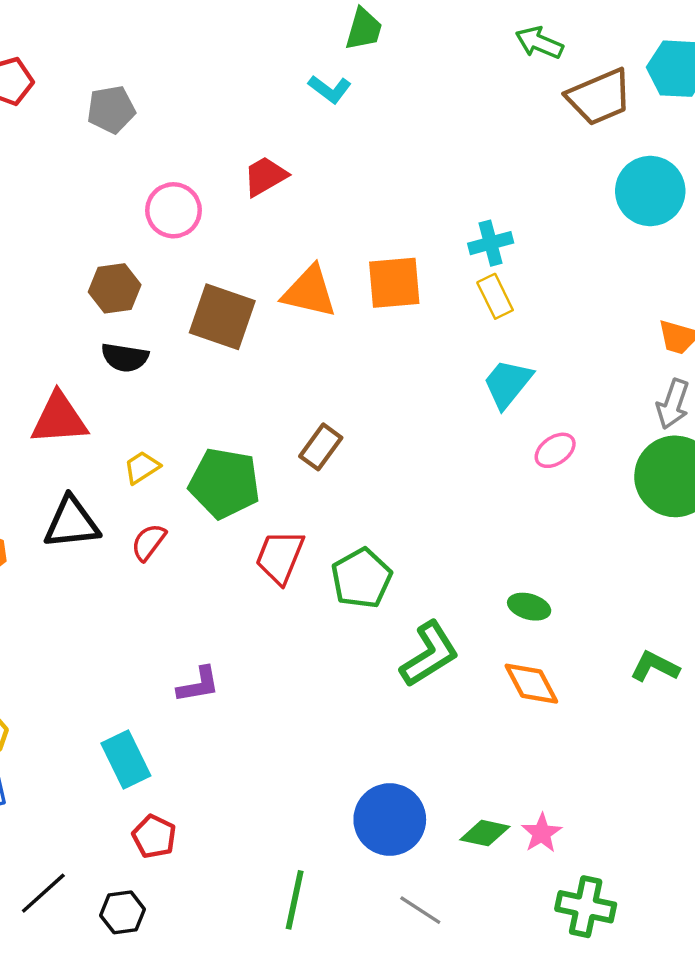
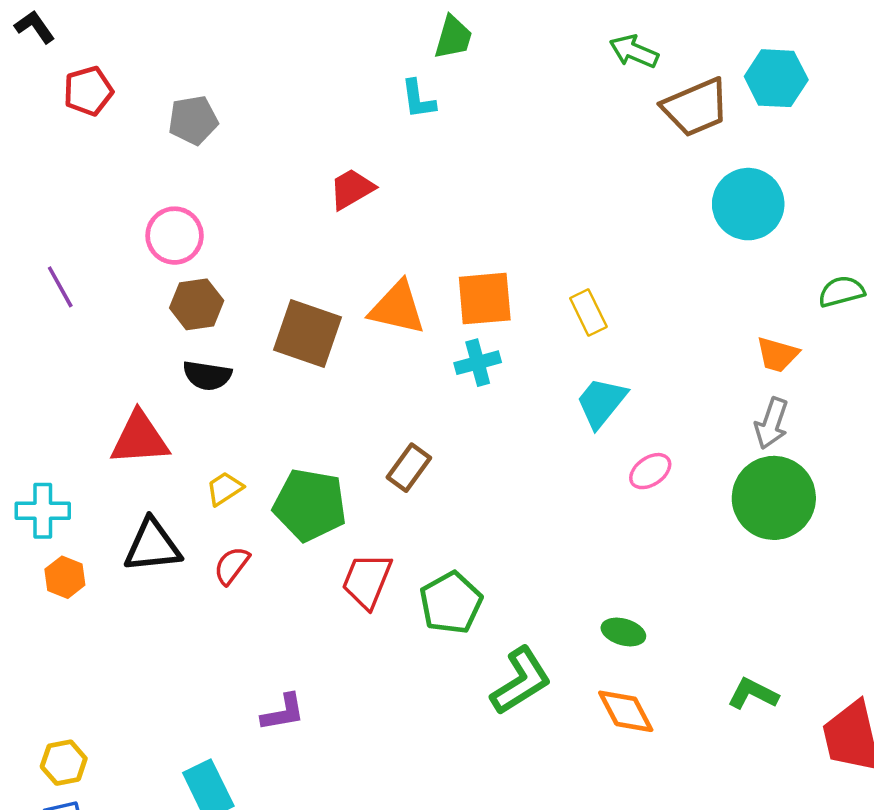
cyan L-shape: (330, 89) -> (418, 99), turned 45
pink circle: (173, 210) -> (175, 236), moved
cyan cross: (491, 243) -> (478, 363), moved

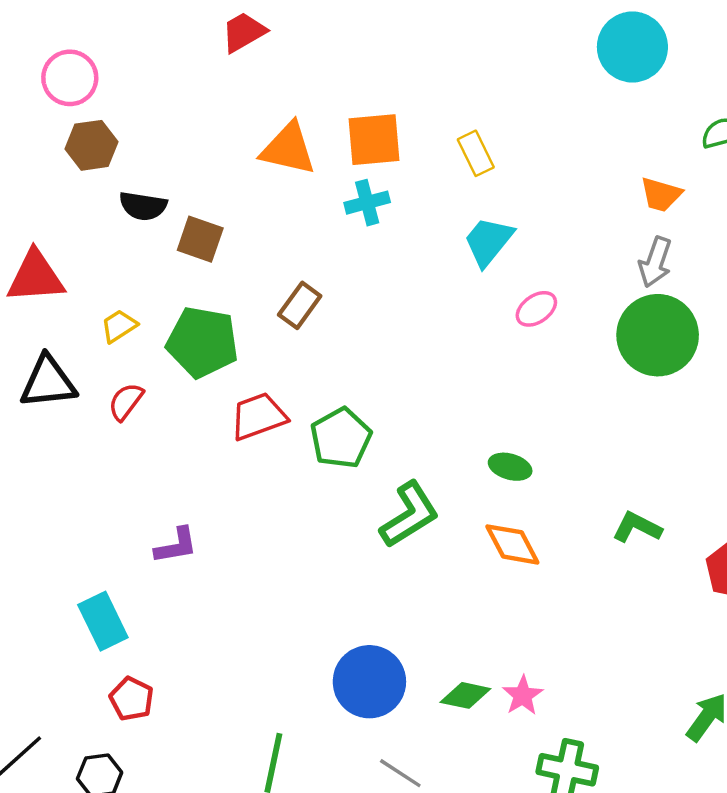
brown square: (307, 334) -> (200, 239), moved, size x0.7
black semicircle: (207, 375) -> (143, 206), moved
red trapezoid: (367, 581) -> (258, 416), turned 48

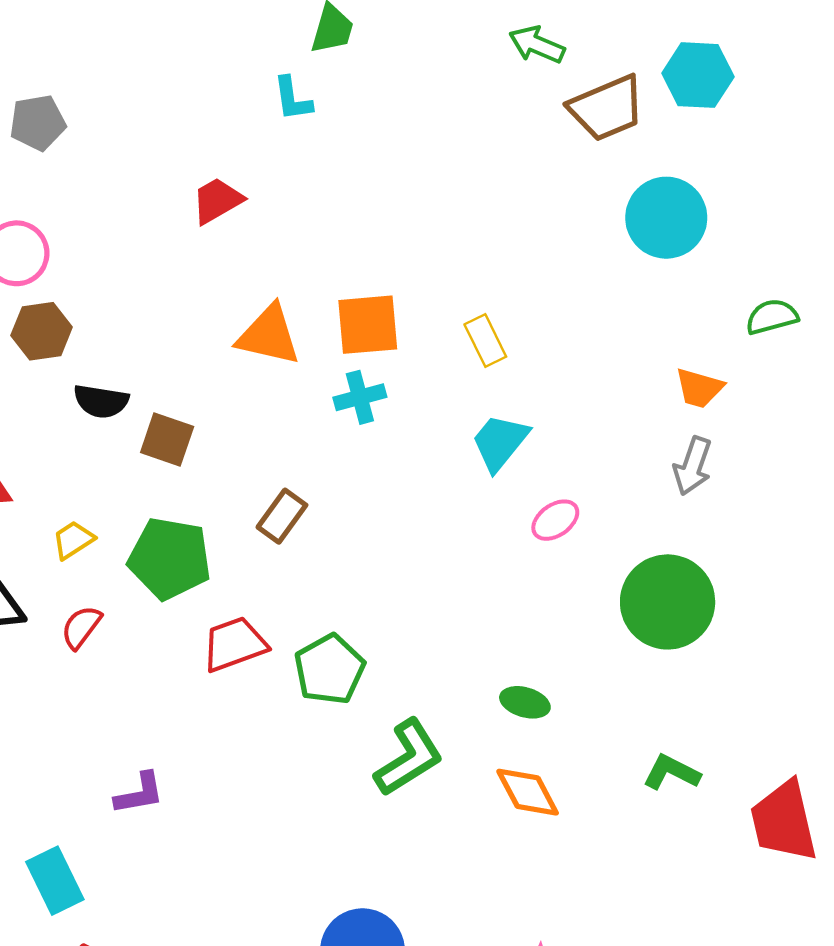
green circle: (658, 335) -> (668, 602), moved

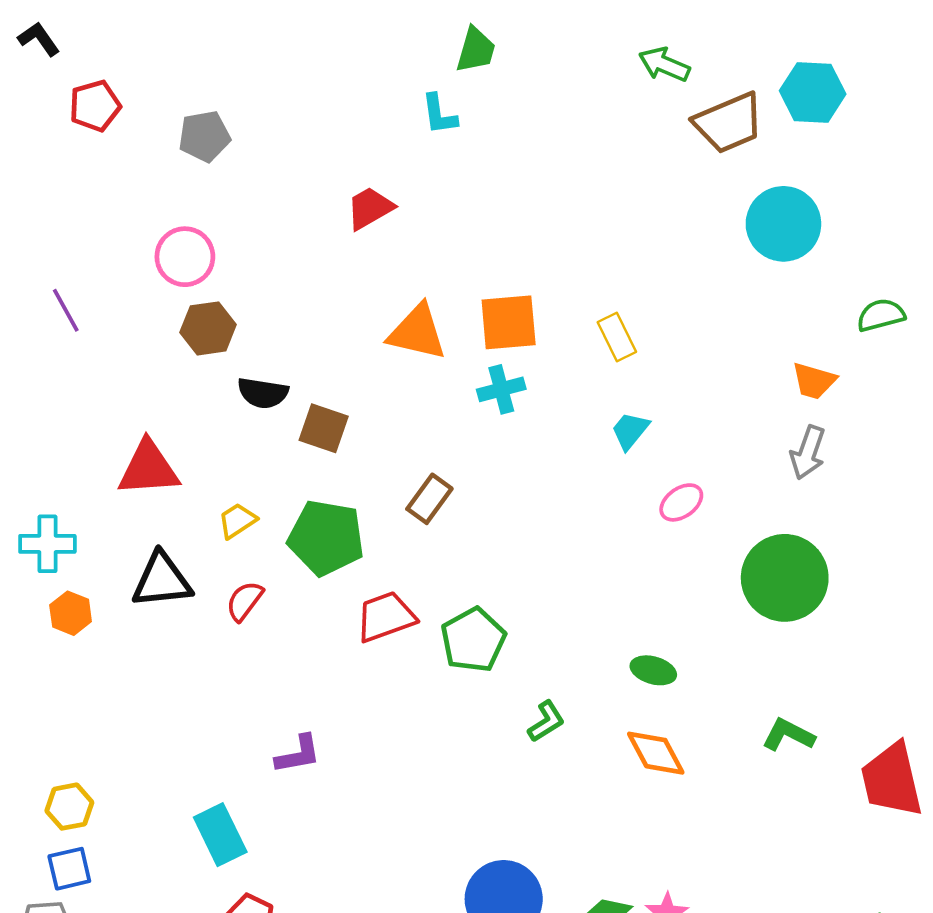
cyan trapezoid: (500, 442) -> (630, 431), size x0.7
green L-shape: (409, 758) -> (546, 721), size x0.6

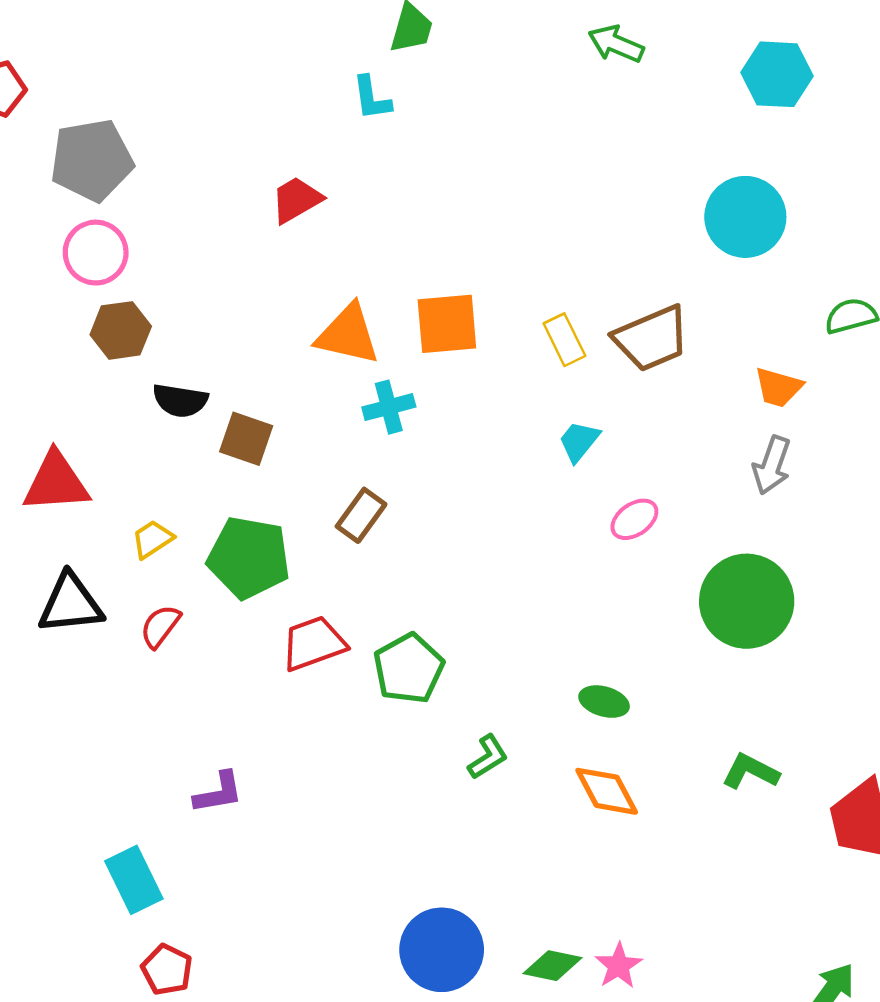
brown trapezoid: (729, 123) -> (652, 338), moved
gray pentagon: (204, 136) -> (92, 160), moved, size x1.5
cyan cross: (501, 389) -> (389, 407), moved

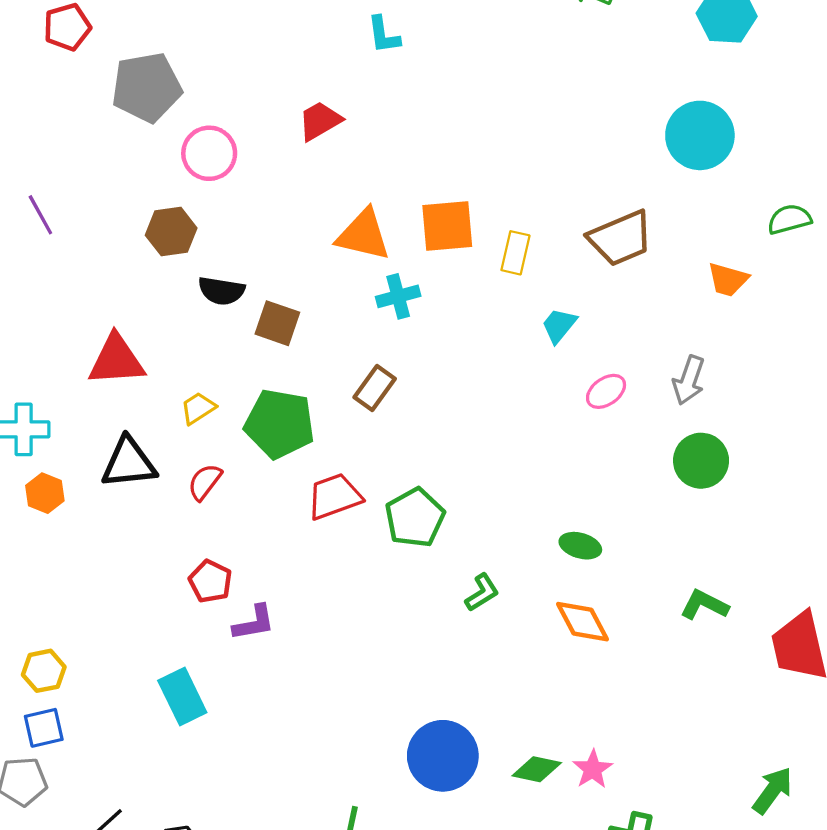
pink circle: (96, 253) -> (209, 153), moved
yellow rectangle: (564, 340) -> (515, 253), moved, turned 39
gray arrow: (772, 465) -> (689, 380), moved
green circle: (747, 601) -> (701, 461), size x0.7
red pentagon: (167, 970) -> (210, 581), moved

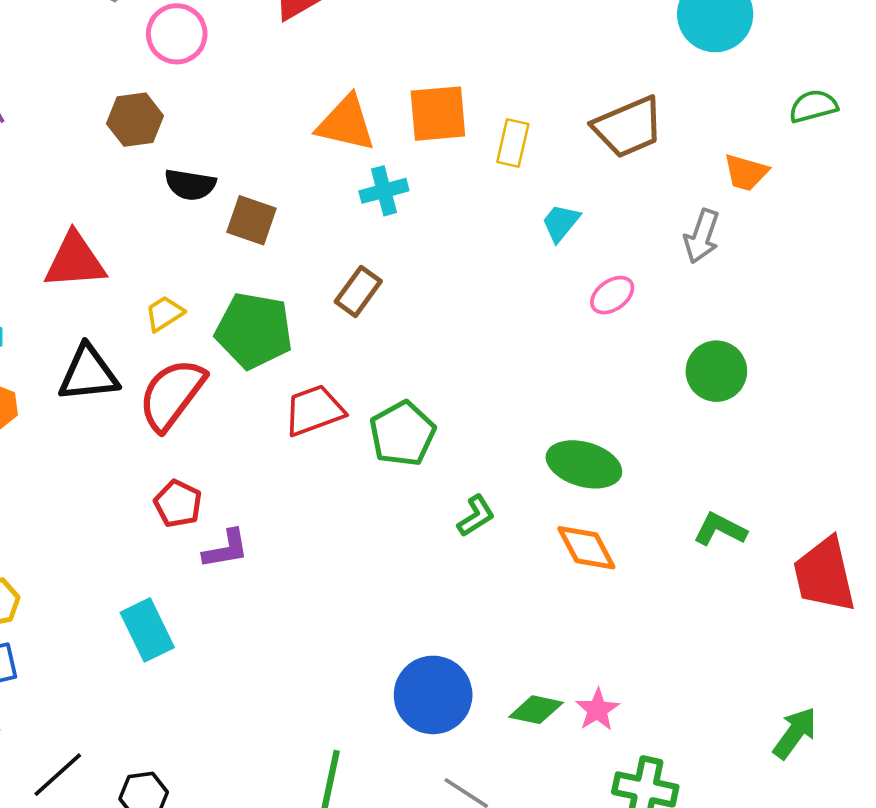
gray arrow: (689, 380) -> (702, 236), moved
red semicircle: (205, 482) -> (172, 394), size x1.8
green ellipse: (580, 546) -> (584, 464), size x1.6

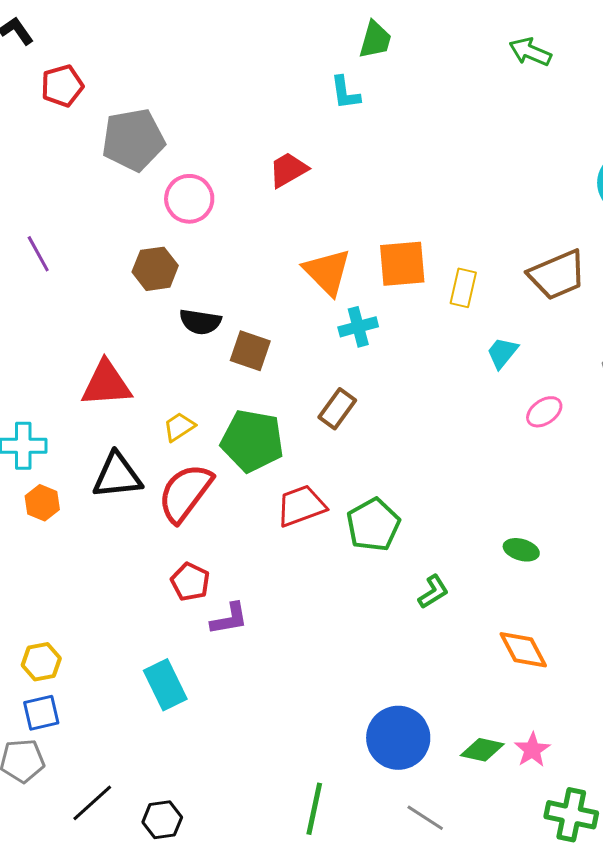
orange triangle: (346, 123) -> (327, 272), turned 32
green ellipse: (584, 464) -> (521, 550), size x0.6
orange diamond: (586, 548) -> (523, 650), moved

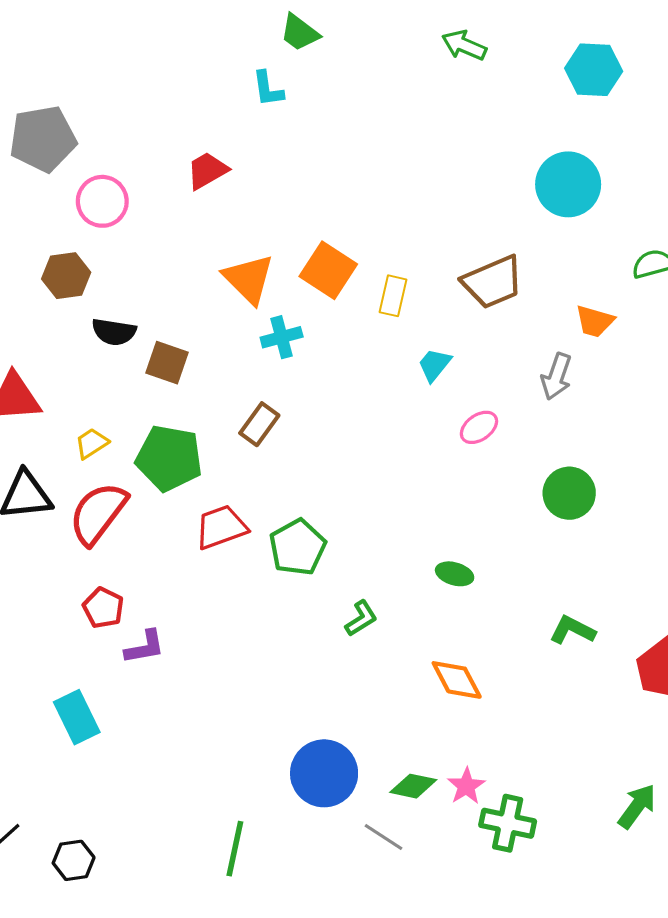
green trapezoid: (375, 40) -> (300, 33), turned 111
orange square: (402, 264) -> (328, 270), turned 38
green cross: (571, 815) -> (508, 823), moved
gray line: (425, 818) -> (383, 837), moved

